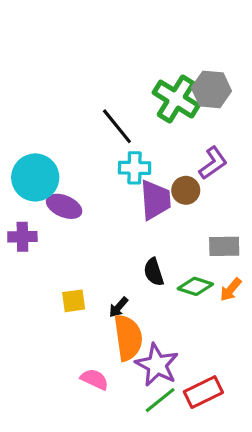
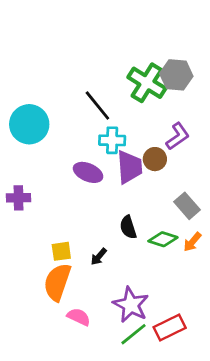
cyan circle: (35, 177) -> (29, 124), moved
purple ellipse: (64, 206) -> (88, 172), moved
gray rectangle: (224, 246) -> (187, 206), turned 50
orange semicircle: (128, 338) -> (57, 282), moved, turned -153

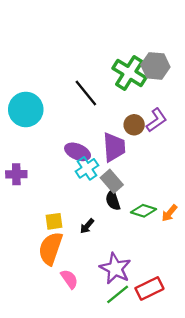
cyan cross: (112, 140) -> (87, 168), moved, turned -35
brown circle: (155, 159) -> (134, 125), moved
gray rectangle: (187, 206) -> (112, 181), moved
pink semicircle: (79, 317) -> (69, 279), turned 30

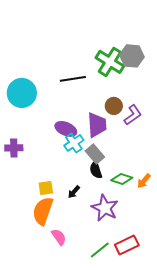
black line: (86, 93) -> (73, 79), turned -60
purple L-shape: (156, 120) -> (133, 115), moved
purple star: (115, 268) -> (105, 208), moved

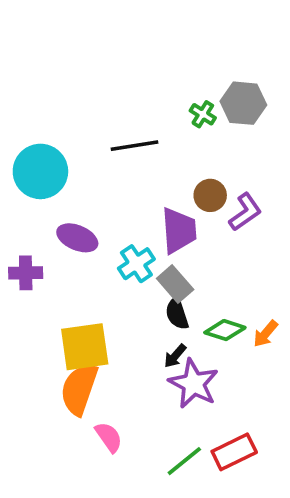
green cross: (110, 62) -> (203, 114), size x0.5
purple ellipse: (66, 129) -> (77, 238), moved
yellow square: (46, 188) -> (85, 347), size x1.8
black arrow: (74, 192) -> (175, 356), moved

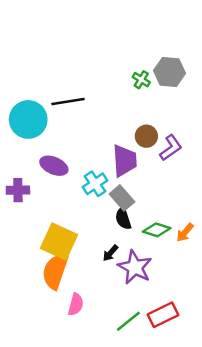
black line: (135, 146) -> (68, 101), moved
yellow square: (85, 347) -> (59, 242), turned 33
black arrow: (175, 356) -> (110, 253), moved
pink semicircle: (109, 437) -> (76, 304), turned 50

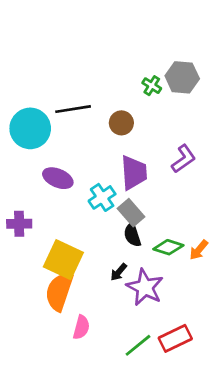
brown circle: (146, 136) -> (121, 123), moved
purple cross: (18, 190) -> (19, 224), moved

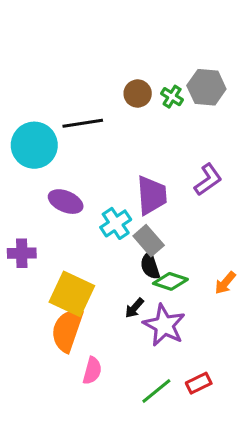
brown circle: (121, 123) -> (138, 94), moved
green diamond: (168, 247) -> (170, 281), moved
red rectangle: (175, 338) -> (199, 383), size x0.7

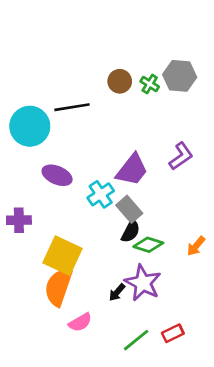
purple trapezoid: (152, 195) -> (132, 170), turned 42
black semicircle: (150, 266) -> (131, 231), turned -135
black arrow: (134, 308) -> (117, 292), moved
pink semicircle: (92, 371) -> (80, 322), turned 45

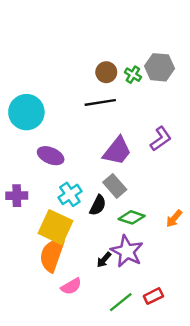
black line: (72, 107) -> (100, 102), moved
cyan cross: (101, 194) -> (70, 194), moved
black semicircle: (131, 231) -> (98, 205), moved

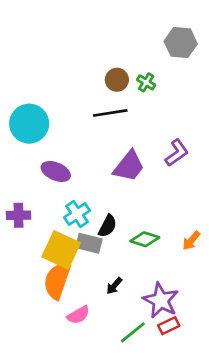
gray hexagon: (160, 67) -> (181, 43), moved
gray rectangle: (115, 186) -> (89, 243), moved, turned -35
purple star: (127, 251) -> (161, 300), moved

